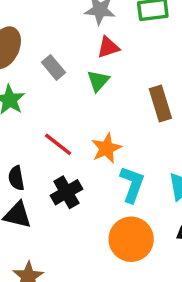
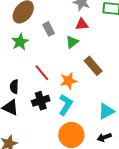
brown rectangle: (160, 103) -> (93, 66), moved, turned -36
cyan L-shape: (132, 184) -> (66, 105), moved

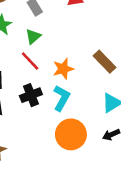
green triangle: (72, 42) -> (33, 36), moved
brown rectangle: (93, 66) -> (105, 62), moved

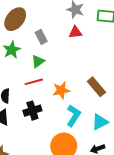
red line: (30, 61) -> (34, 82), turned -66
cyan L-shape: (61, 98) -> (73, 116), moved

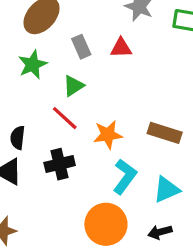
red triangle: (75, 32) -> (121, 48), moved
red line: (34, 82) -> (65, 118), turned 54
brown rectangle: (96, 87) -> (165, 133), turned -36

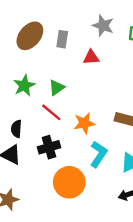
gray rectangle: (81, 47) -> (62, 39), moved, turned 35
green star: (33, 64) -> (24, 86), moved
orange circle: (106, 224) -> (69, 182), moved

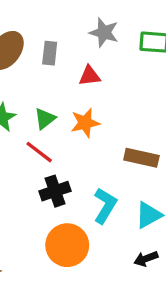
orange star: (84, 123) -> (85, 123), moved
black cross: (49, 147) -> (55, 191), moved

